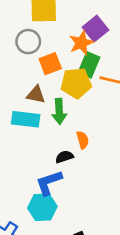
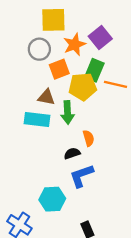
orange star: (81, 43) -> (74, 44), moved
blue L-shape: (49, 183) -> (81, 176), moved

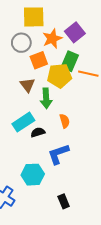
brown triangle: (46, 97) -> (28, 85), turned 42
cyan rectangle: (37, 119) -> (23, 122), moved, turned -40
black semicircle: (72, 153) -> (38, 132), moved

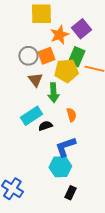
gray circle: (21, 43) -> (28, 56), moved
cyan hexagon: (33, 175) -> (60, 167), moved
black rectangle: (64, 201) -> (70, 193), turned 48

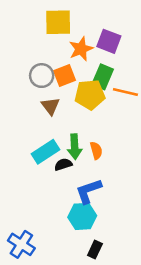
purple square: (81, 29) -> (109, 41), turned -30
green arrow: (53, 93) -> (75, 147), moved

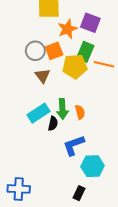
black semicircle: (63, 164) -> (53, 124), turned 120
cyan hexagon: (82, 216) -> (92, 166), moved
blue cross: (21, 244) -> (19, 189), turned -30

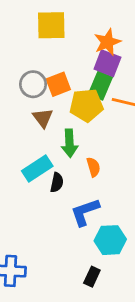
purple square: (90, 23) -> (107, 63), moved
orange star: (68, 29) -> (107, 42), moved
green arrow: (62, 109) -> (70, 143), moved

